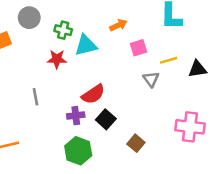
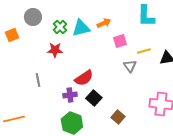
green cross: (63, 30) -> (60, 27), turned 32
cyan triangle: (86, 45) -> (81, 28), moved

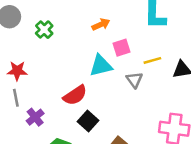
cyan triangle: (81, 28) -> (101, 66), moved
red star: (55, 50) -> (17, 71), moved
purple cross: (70, 95) -> (35, 117), moved, turned -32

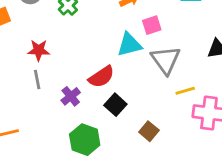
yellow line: (152, 60) -> (185, 91), moved
gray triangle: (134, 80) -> (166, 60), size x1.6
purple cross: (35, 117) -> (71, 96), moved

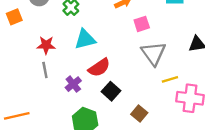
cyan triangle: (129, 45) -> (85, 39), moved

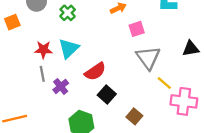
cyan triangle: (85, 39) -> (69, 48), moved, turned -30
yellow line: (170, 79) -> (164, 83), turned 56
purple cross: (73, 84) -> (61, 86), moved

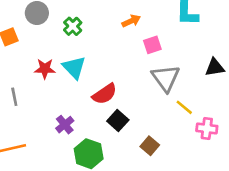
cyan triangle: (69, 48) -> (74, 67), turned -30
gray line: (42, 74) -> (14, 97), moved
purple cross: (61, 86) -> (65, 125), moved
pink cross: (184, 101) -> (207, 129), size x0.7

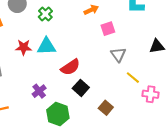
cyan triangle: (74, 67) -> (46, 46), turned -48
gray triangle: (166, 78) -> (118, 55), size x0.7

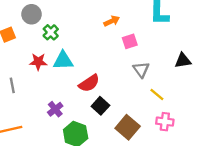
green cross: (45, 14) -> (51, 32), moved
pink cross: (151, 94) -> (165, 122), moved
brown square: (106, 108) -> (128, 127), size x1.5

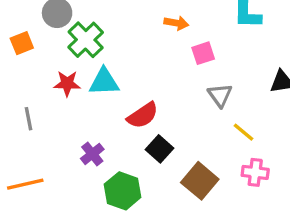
orange arrow: (112, 21) -> (176, 23), turned 35
green cross: (51, 32) -> (86, 40), size x1.5

